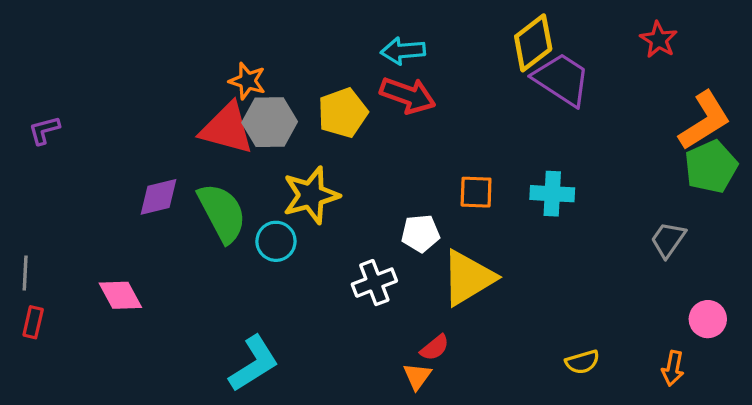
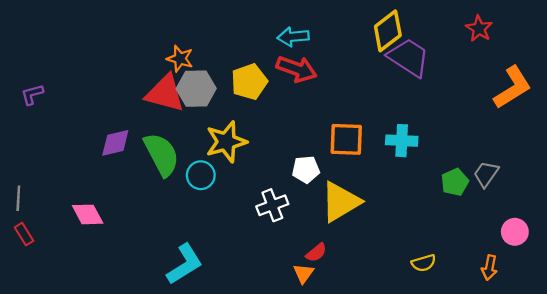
green pentagon: (711, 167) -> (455, 182), moved, size x0.7
orange square: (476, 192) -> (346, 139), size x1.4
red rectangle: (33, 322) -> (24, 234), turned -45

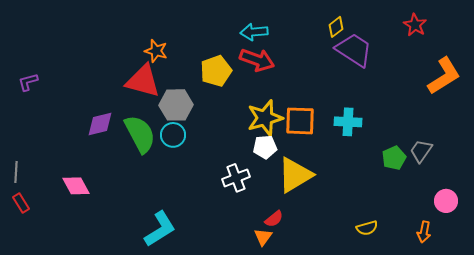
yellow diamond: (388, 31) -> (336, 27), size x0.6
gray hexagon: (196, 89) -> (176, 105), moved
yellow star: (226, 142) -> (265, 118), moved
cyan circle: (201, 175) -> (173, 135), moved

